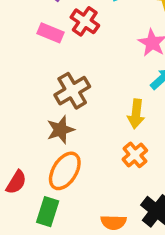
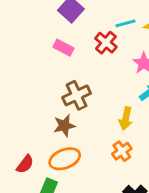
red cross: (85, 21) -> (106, 43), moved
orange ellipse: (65, 171) -> (65, 159), turned 32

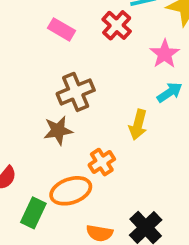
orange cross: (122, 151) -> (102, 162), moved
orange ellipse: (65, 159) -> (71, 191), moved

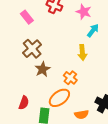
pink rectangle: (61, 29) -> (27, 17), turned 40
brown cross: (76, 92) -> (32, 49), moved

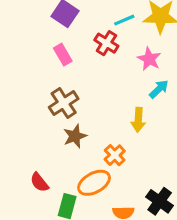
red semicircle: (24, 103) -> (39, 182), turned 112

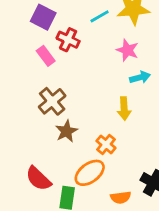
red cross: (106, 43) -> (68, 40), moved
cyan arrow: (159, 89) -> (140, 77), turned 36
red semicircle: (39, 182) -> (38, 179), size x1.4

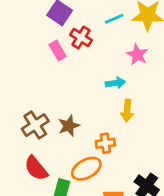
cyan arrow: (140, 77) -> (115, 83), moved
brown cross: (52, 101) -> (35, 125), moved
orange cross: (106, 144) -> (105, 143), turned 36

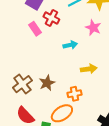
cyan arrow: (115, 83) -> (70, 45), moved
yellow arrow: (127, 111) -> (89, 69), turned -98

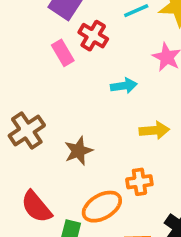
brown cross: (22, 84) -> (27, 131), moved
orange cross: (75, 94) -> (139, 182), moved

